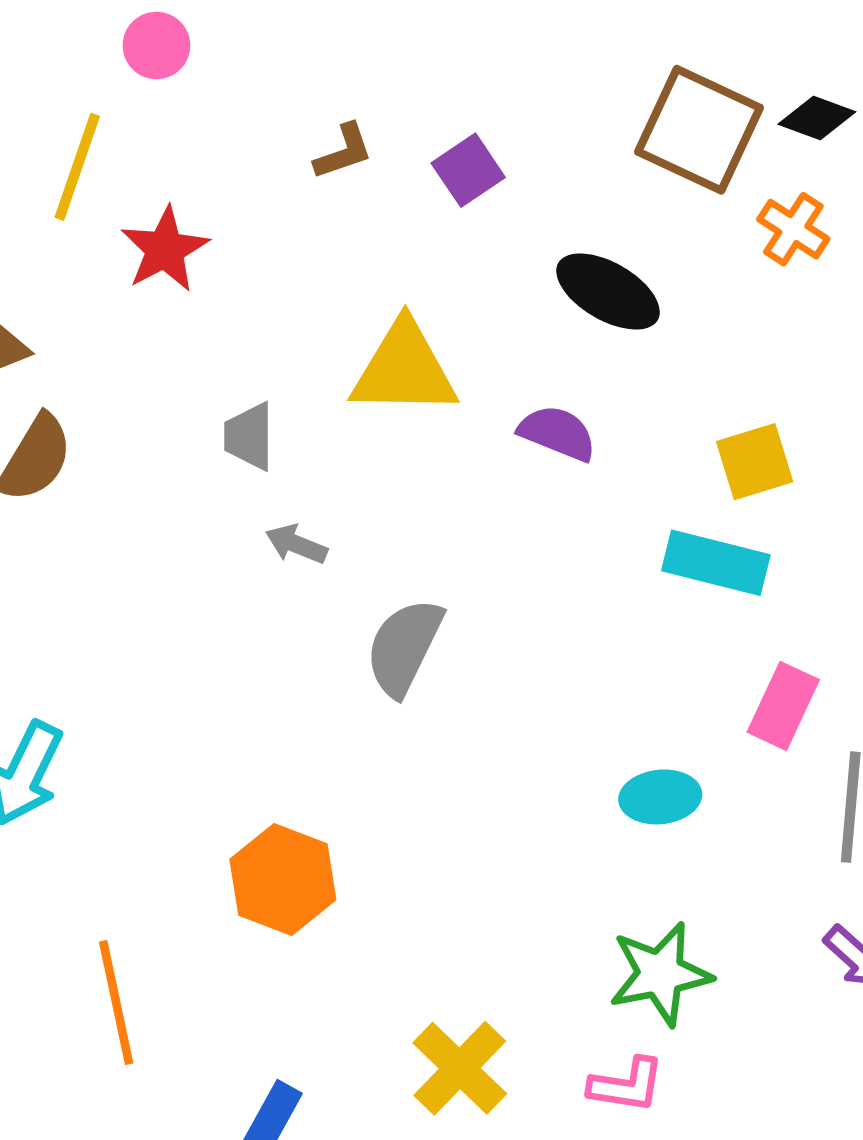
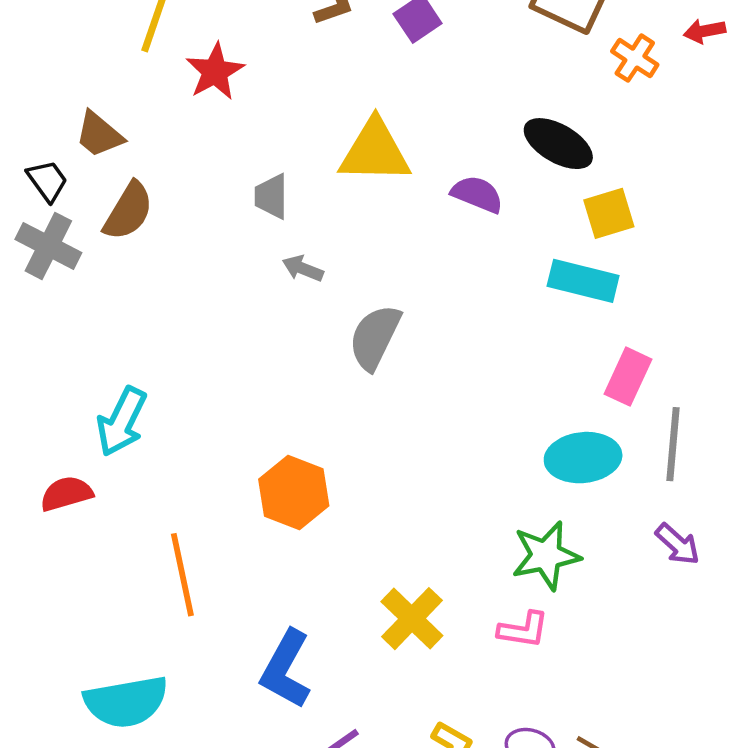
black ellipse: (608, 291) -> (558, 144), moved
cyan ellipse: (660, 797) -> (583, 458), moved, size x1.4

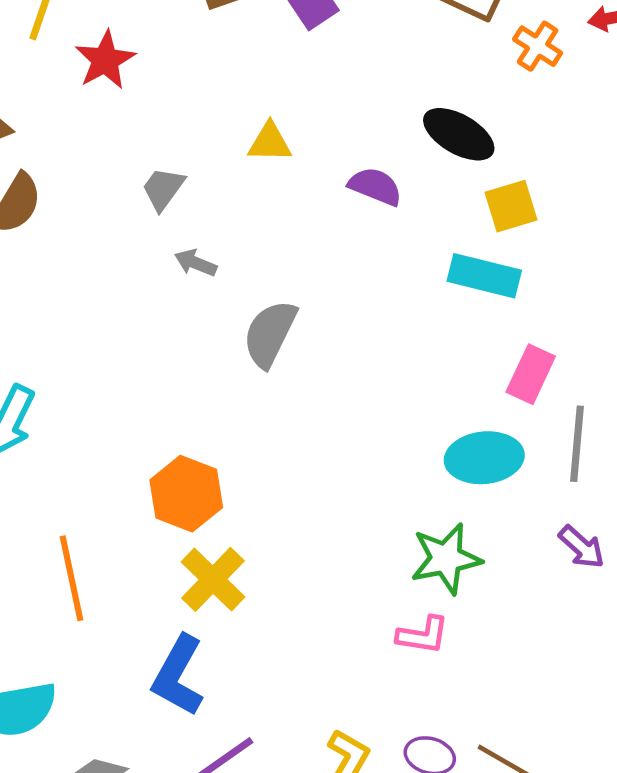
yellow triangle: (375, 151) -> (270, 142), size x0.6
gray trapezoid: (271, 196) -> (163, 189), turned 36
yellow cross: (412, 619) -> (213, 579), moved

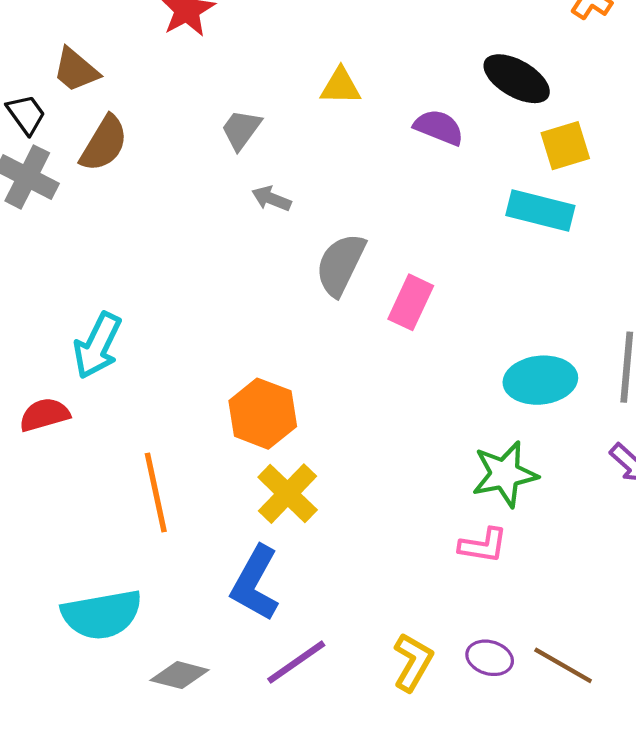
pink rectangle: (531, 374) -> (411, 302), moved

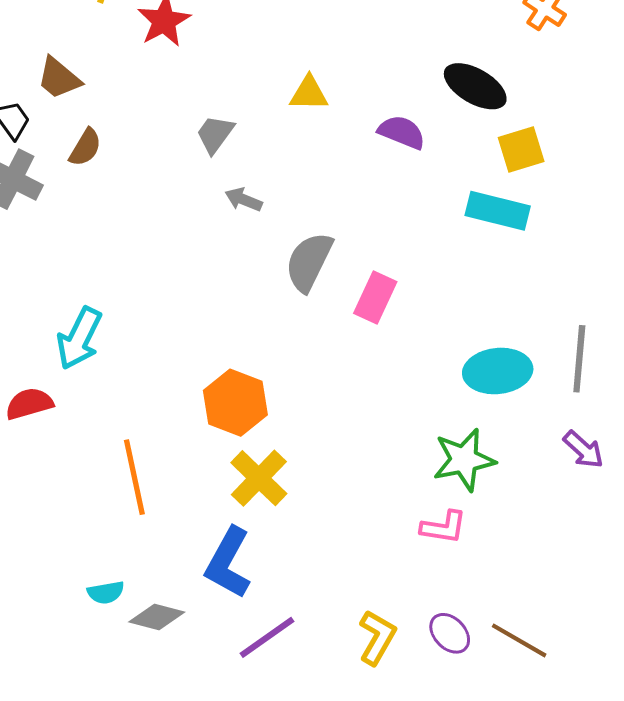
brown semicircle: (104, 144) -> (85, 147), size x0.7
cyan semicircle: (102, 615) -> (106, 592), moved, size x0.5
purple ellipse: (490, 658) -> (450, 633), turned 30
gray diamond: (180, 675) -> (157, 617), moved

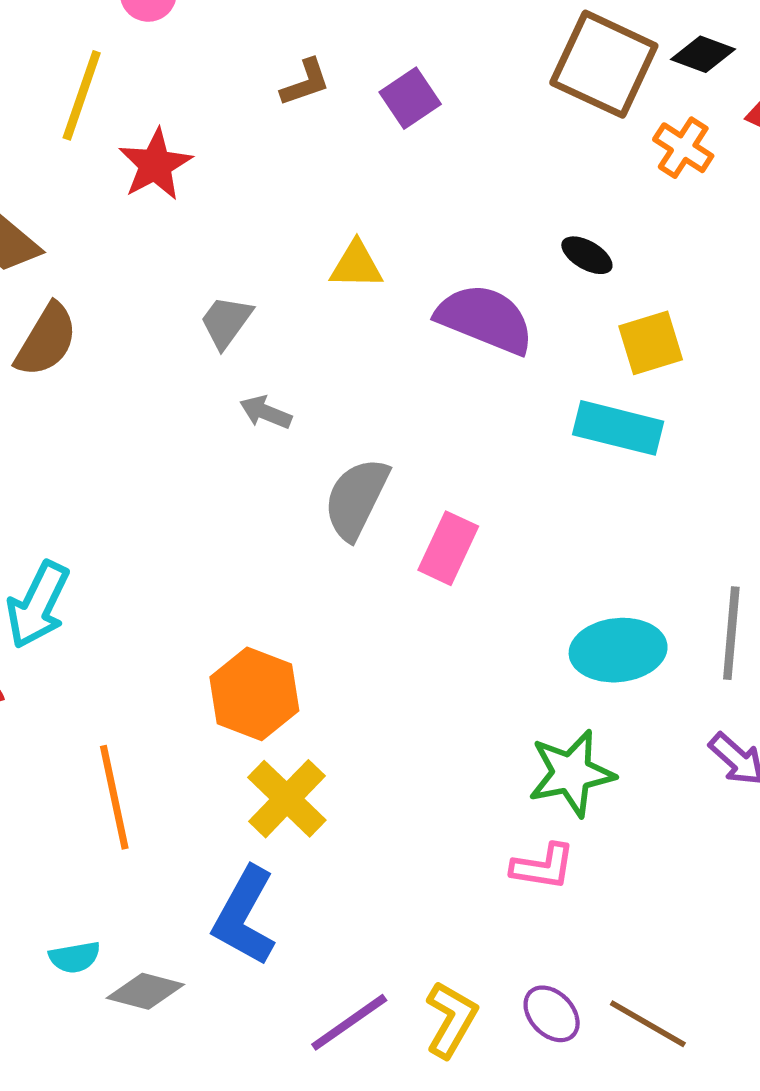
black ellipse: (475, 86) -> (587, 255), size x0.6
purple semicircle: (402, 132) -> (485, 319), size x1.5
brown semicircle: (85, 147) -> (46, 340), size x1.4
purple line: (267, 637) -> (349, 1022), moved

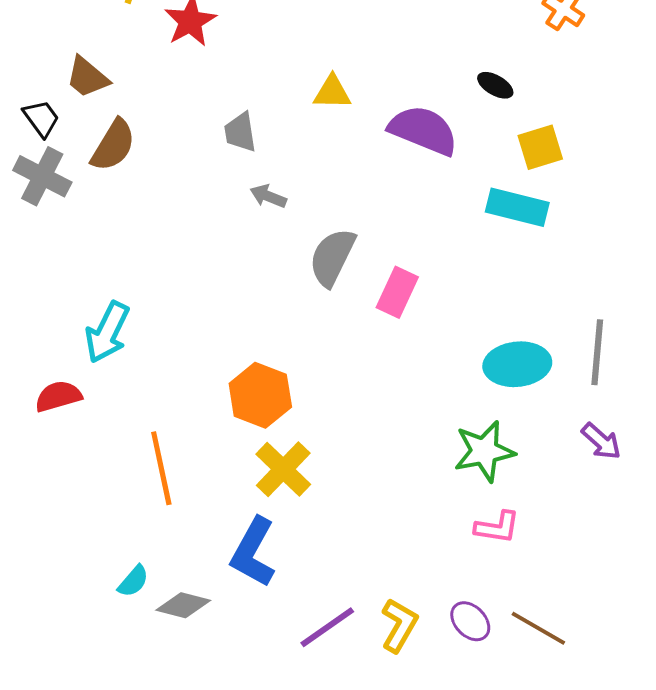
gray trapezoid: (226, 322) -> (240, 132), turned -45
pink L-shape: (543, 867) -> (497, 527), moved
cyan semicircle: (75, 957) -> (133, 581), turned -39

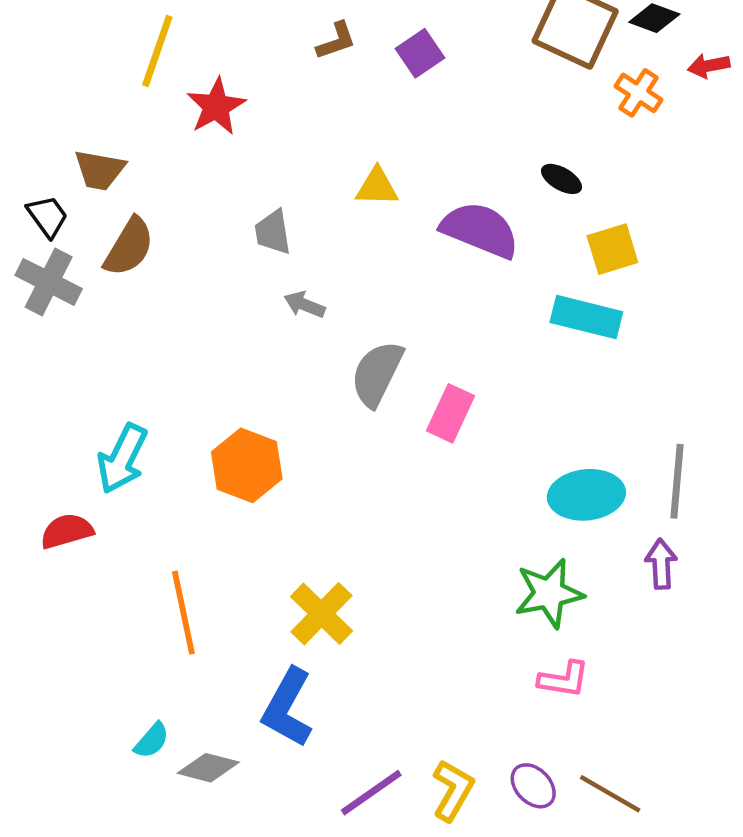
brown trapezoid: (87, 77) -> (100, 170), turned -30
orange hexagon: (260, 395) -> (247, 465), moved
purple arrow: (601, 441) -> (661, 564), moved, turned -135

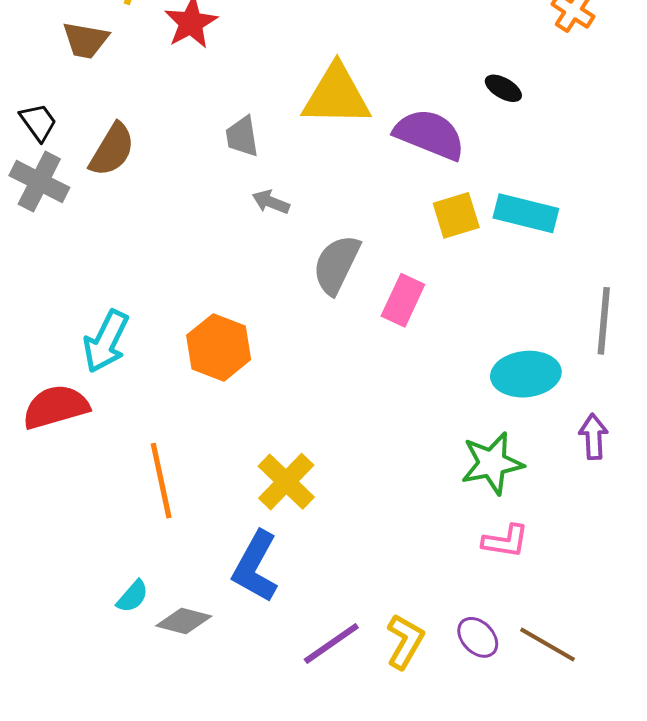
brown trapezoid: (100, 170) -> (85, 40), moved
yellow triangle: (377, 187) -> (336, 95), size x1.8
yellow square: (612, 249) -> (456, 215), moved
gray line: (677, 481) -> (604, 321), moved
red semicircle: (67, 531) -> (56, 407), size x1.4

